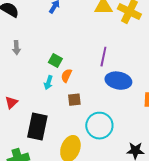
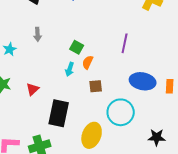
blue ellipse: (118, 81) -> (143, 81), moved

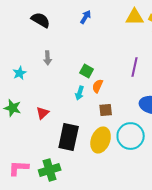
yellow ellipse: (92, 135) -> (101, 140), moved

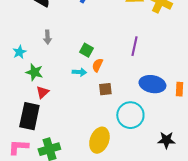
cyan arrow: (80, 93) -> (79, 72), turned -104
green star: (13, 108) -> (34, 72), moved
black rectangle: (69, 137) -> (29, 116), moved
yellow ellipse: (101, 140) -> (99, 140), moved

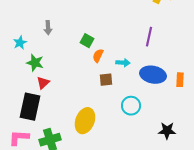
purple line: (134, 46) -> (149, 37), moved
cyan arrow: (79, 72) -> (123, 63), moved
cyan circle: (130, 115) -> (131, 106), size x0.7
yellow ellipse: (99, 140) -> (85, 121), moved

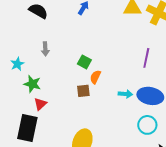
cyan arrow: (123, 63) -> (125, 94), moved
brown square: (106, 80) -> (83, 91), moved
cyan circle: (131, 106) -> (147, 125), moved

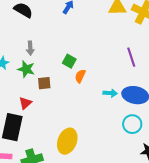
purple line: (146, 58) -> (131, 57), turned -30
green star: (32, 84) -> (26, 69), moved
brown square: (83, 91) -> (44, 83), moved

